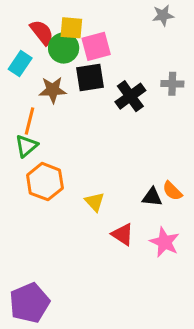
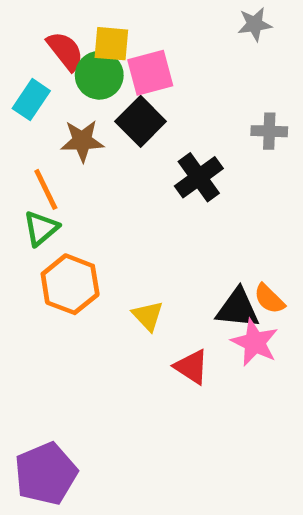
black square: (90, 77) -> (141, 121), turned -36
black cross: (130, 96) -> (199, 177), moved
orange line: (29, 121) -> (46, 189), turned -40
black triangle: (152, 197) -> (238, 308), size x1.4
pink star: (165, 242) -> (255, 343), moved

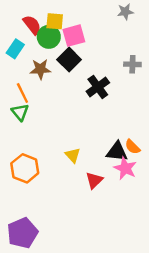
green triangle: (41, 228) -> (20, 112), turned -30
orange hexagon: (70, 284) -> (25, 168), moved
red triangle: (192, 367) -> (94, 180), turned 42

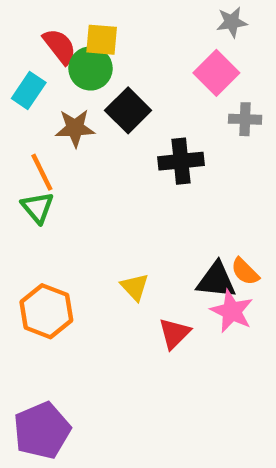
pink square: (74, 36) -> (216, 73), moved, turned -30
black cross: (98, 87) -> (181, 161), turned 30

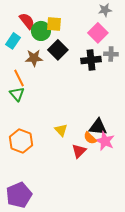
yellow square: (102, 40) -> (54, 24), moved
black cross: (181, 161) -> (91, 60), moved
orange semicircle: (245, 272) -> (90, 138), moved

